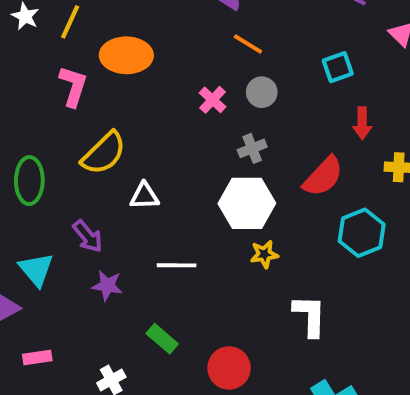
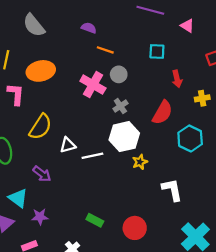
cyan square: (338, 67) -> (157, 52), turned 35
pink cross: (213, 100) -> (93, 85), size x1.6
white line: (177, 265) -> (92, 156), moved
purple star: (107, 286) -> (40, 217), moved

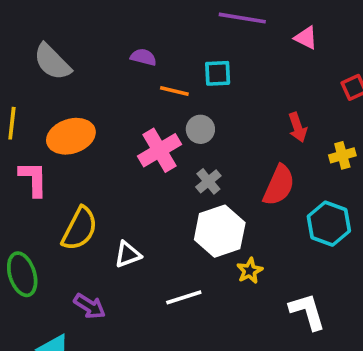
cyan square: (157, 52) -> (218, 73), moved
pink cross: (93, 85) -> (160, 150), turned 35
white line: (92, 156) -> (184, 297), moved

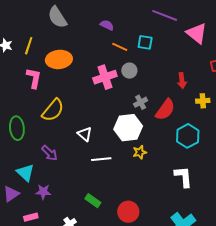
pink triangle: (306, 38) -> (197, 33), size x1.6
gray cross: (208, 181) -> (141, 102), moved
white triangle: (128, 254) -> (85, 134), moved, turned 49
white L-shape: (307, 311) -> (183, 177), moved

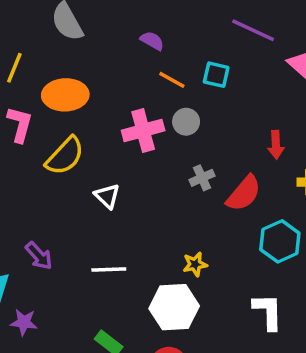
yellow semicircle: (53, 110) -> (65, 156), moved
white hexagon: (128, 128) -> (174, 307), moved
white triangle: (85, 134) -> (107, 196), moved
white line: (101, 159) -> (109, 270), moved

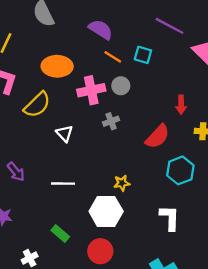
purple semicircle: (152, 41) -> (101, 30), size x1.5
orange ellipse: (65, 95) -> (57, 66), moved
gray cross: (202, 178) -> (111, 121), moved

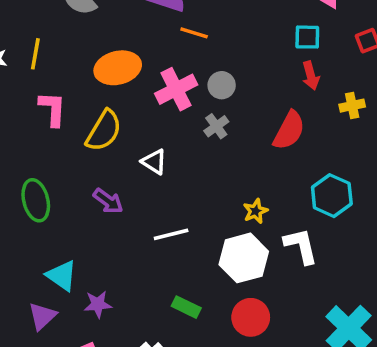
cyan square: (143, 55) -> (307, 37), moved
gray circle: (121, 86) -> (222, 85), moved
cyan hexagon: (180, 170) -> (332, 196), moved
purple arrow: (16, 172) -> (108, 201), moved
white L-shape: (170, 218) -> (301, 246), moved

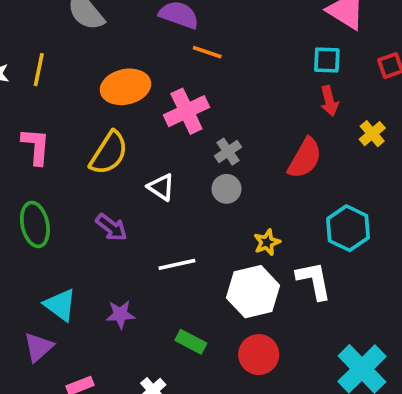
gray circle: (222, 85) -> (226, 189), moved
yellow cross: (352, 106) -> (372, 134), turned -30
pink L-shape: (52, 109) -> (36, 146), moved
purple star: (98, 304) -> (120, 314), moved

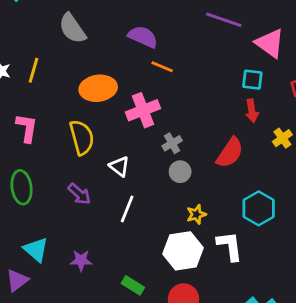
yellow semicircle: (109, 153) -> (82, 137), turned -52
gray circle: (226, 189) -> (180, 172), moved
white line: (177, 264) -> (127, 209), moved, turned -60

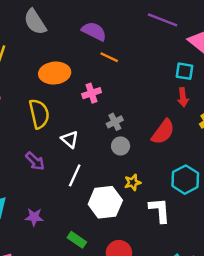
pink cross: (143, 110) -> (92, 93), size x0.7
white hexagon: (183, 251) -> (105, 202), moved

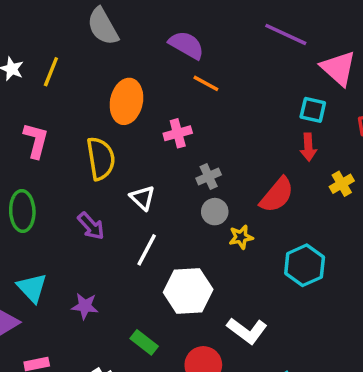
orange ellipse: (55, 73) -> (126, 101), turned -76
yellow star: (133, 182) -> (241, 237), moved
white L-shape: (160, 210) -> (247, 331), moved, turned 128

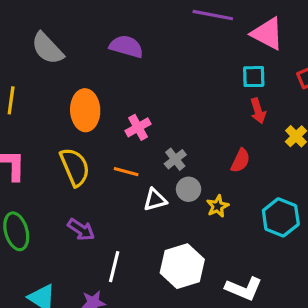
orange line: (206, 83) -> (126, 172), moved
red semicircle: (277, 195) -> (240, 161), size x0.7
white triangle: (142, 198) -> (155, 200), moved, turned -45
white line: (147, 250) -> (114, 267), moved

